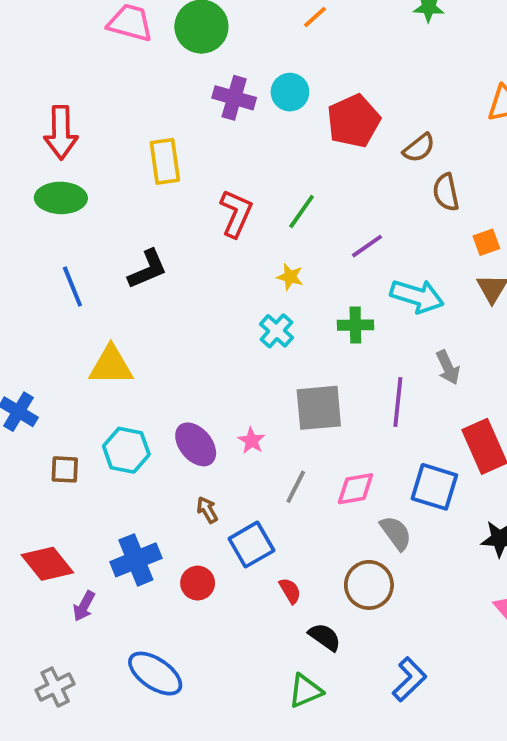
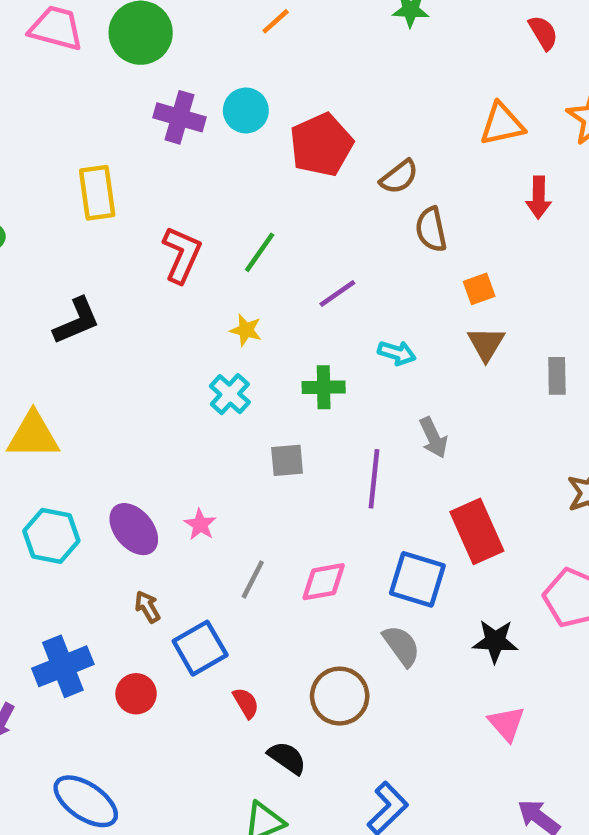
cyan arrow: (417, 296) -> (397, 353), size x0.6
gray square: (319, 408) -> (287, 460), moved, size x0.6
gray semicircle: (396, 533) -> (401, 646), moved

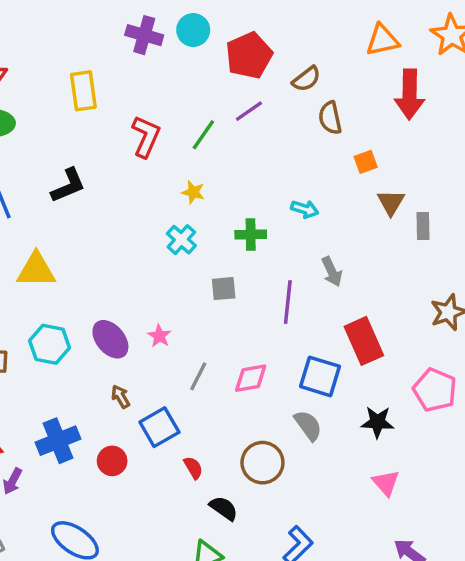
red arrow: (539, 197) -> (410, 94), size x1.6
purple line: (337, 293) -> (249, 111), moved
brown triangle: (486, 344) -> (391, 202), moved

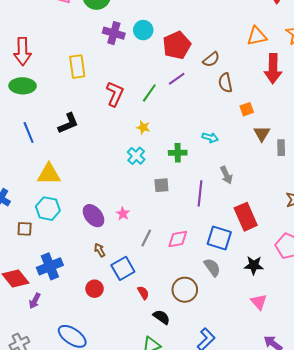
cyan hexagon: (50, 344) -> (48, 209), moved
blue cross: (58, 441) -> (50, 266), moved

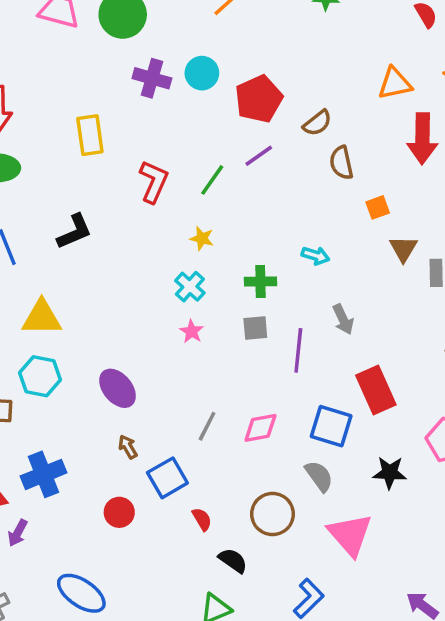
gray square: (161, 185) -> (255, 328), moved
pink star: (123, 214) -> (192, 331), moved
pink triangle: (259, 302) -> (350, 535), moved, size x1.6

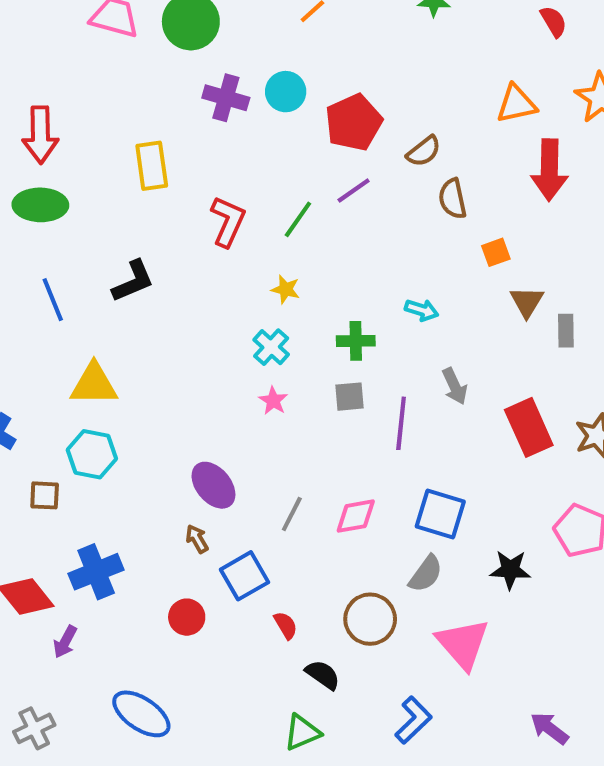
purple ellipse: (118, 388) -> (213, 485), moved
red rectangle: (376, 390) -> (529, 427), moved
gray semicircle: (319, 476) -> (426, 574), turned 72

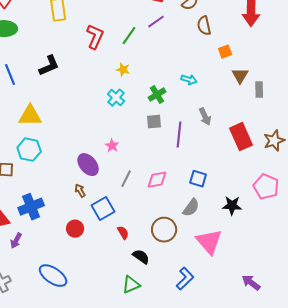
green cross: (356, 341) -> (157, 95), turned -30
pink star: (273, 401) -> (112, 146), moved
blue square: (440, 514) -> (198, 179), size x0.7

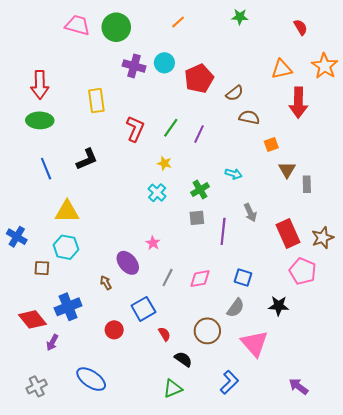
purple line: (156, 22) -> (199, 134), moved, turned -30
brown semicircle: (204, 26) -> (249, 117), turned 114
pink pentagon: (266, 187) -> (303, 271), moved
brown arrow: (80, 191) -> (106, 283), moved

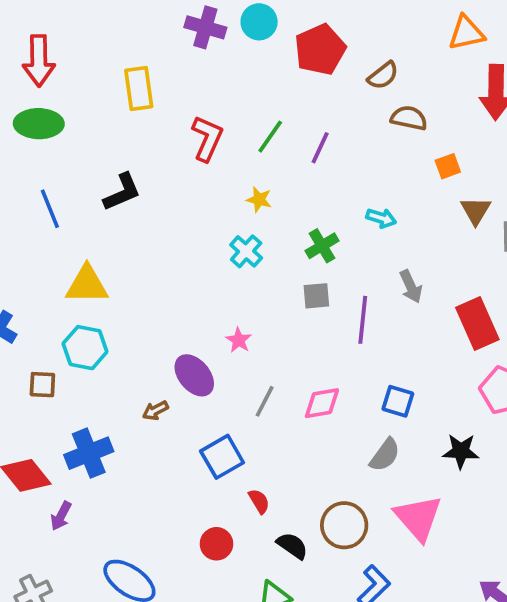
brown arrow: (106, 283) -> (155, 411), turned -88
red circle: (114, 330) -> (216, 544), moved
brown circle: (207, 331) -> (344, 525), moved

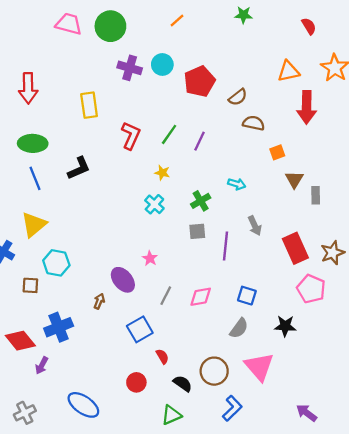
green ellipse: (39, 124) -> (33, 143), moved
yellow triangle: (87, 285) -> (34, 225), moved, turned -40
brown arrow: (155, 411) -> (99, 301), turned 140

